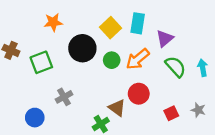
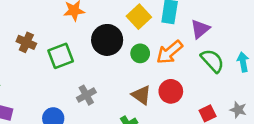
brown triangle: (117, 108) -> (141, 95), moved

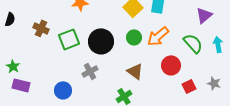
purple triangle: (200, 29) -> (204, 15), moved
black circle: (107, 40) -> (101, 41), moved
red circle: (171, 91) -> (171, 65), moved

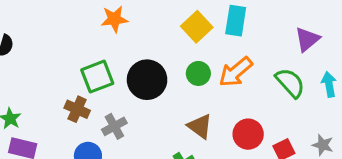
brown cross: (41, 28) -> (77, 109), moved
red circle: (171, 65) -> (248, 134), moved
gray cross: (90, 71) -> (114, 126), moved

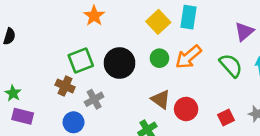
orange star: (114, 19) -> (94, 16), turned -30
red circle: (248, 134) -> (186, 109), moved

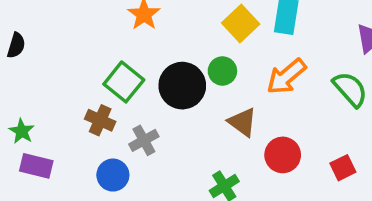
green circle: (159, 58) -> (222, 71), moved
green square: (81, 61) -> (124, 82), turned -30
brown triangle: (161, 99) -> (242, 122), moved

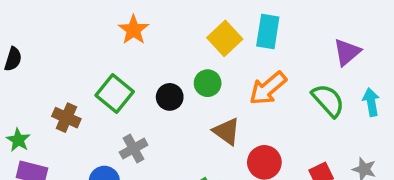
black circle: (182, 86) -> (170, 97), size x0.6
brown cross: (100, 120) -> (66, 118), moved

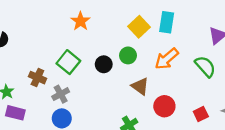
gray cross: (134, 149) -> (61, 94), moved

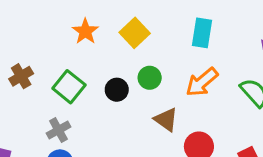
yellow square: (139, 27) -> (135, 33), moved
brown cross: (37, 78) -> (21, 76), moved, turned 35

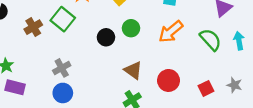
green square: (69, 87) -> (63, 19), moved
brown triangle: (166, 120) -> (133, 70), moved

